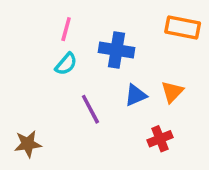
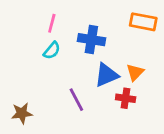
blue triangle: (136, 95) -> (106, 75), size x1.4
purple line: (90, 109) -> (76, 100), moved
red cross: (160, 139) -> (126, 98), moved, turned 30

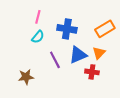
orange rectangle: (143, 22) -> (105, 29), moved, turned -42
purple line: (76, 100) -> (55, 60), moved
brown star: (22, 113) -> (26, 77), moved

